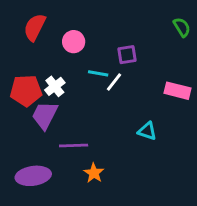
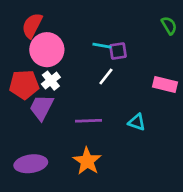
pink circle: (74, 42) -> (47, 50), moved, size x1.6
cyan line: (98, 73) -> (102, 46), moved
purple line: (74, 146) -> (88, 121), moved
orange star: (94, 173) -> (87, 161), size x1.5

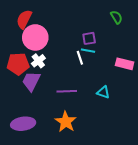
green semicircle: (169, 26) -> (116, 17), moved
cyan line: (102, 46) -> (88, 51), moved
white line: (106, 77) -> (80, 58), turned -56

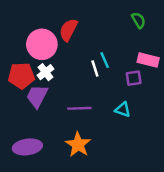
red semicircle: (24, 19) -> (68, 30), moved
purple square: (89, 38) -> (134, 78), moved
cyan line: (88, 51) -> (105, 60), turned 56
pink rectangle: (125, 64) -> (148, 60), moved

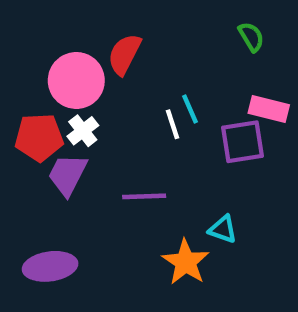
purple square: (134, 78) -> (243, 142), size x1.5
cyan triangle: (123, 110) -> (223, 229), moved
orange star: (78, 145) -> (186, 262), moved

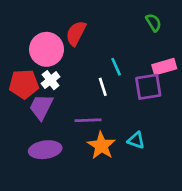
pink rectangle: (269, 109) -> (164, 67), turned -30
white line: (173, 124) -> (103, 87), moved
orange star: (186, 262) -> (101, 146), moved
purple ellipse: (50, 266) -> (45, 150), moved

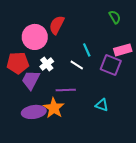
white cross: (51, 80) -> (47, 64), moved
white line: (103, 87) -> (77, 65), turned -40
purple square: (148, 87) -> (111, 65), turned 30
orange star: (101, 146) -> (54, 108), moved

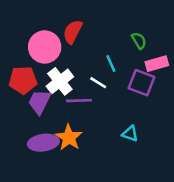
green semicircle: (115, 17) -> (139, 41), moved
white cross: (47, 64) -> (60, 81), size x1.5
purple line: (66, 90) -> (79, 101), moved

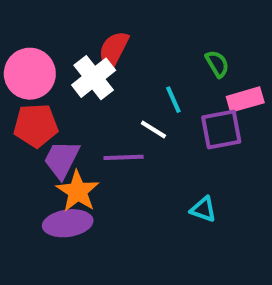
pink circle: (45, 47) -> (30, 74), moved
white cross: (60, 81) -> (94, 78), moved
purple square: (142, 83) -> (221, 129), turned -32
orange star: (69, 138) -> (78, 191), moved

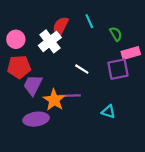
pink circle: (30, 74) -> (16, 39), size x0.7
cyan line: (173, 100) -> (89, 21), moved
purple line: (124, 157) -> (70, 96), moved
orange star: (78, 191) -> (54, 100), moved

